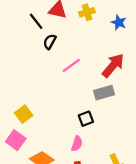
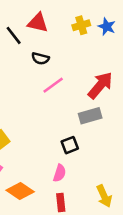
yellow cross: (87, 12) -> (81, 25), moved
blue star: (119, 22) -> (107, 27), moved
black semicircle: (50, 42) -> (40, 58), moved, turned -105

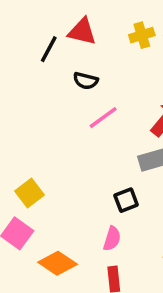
black line: (14, 35) -> (49, 49), turned 66

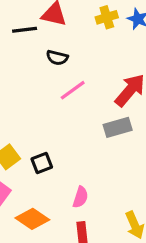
black line: (49, 49) -> (25, 30), turned 55
black square: (126, 200) -> (42, 163), moved

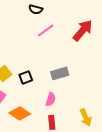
gray rectangle: (118, 127) -> (60, 73), moved

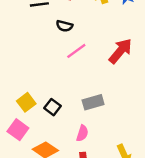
black square: (26, 77) -> (52, 107), turned -32

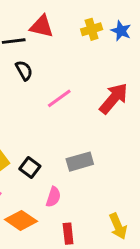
black semicircle: (64, 26) -> (24, 70), moved, turned -133
pink semicircle: (82, 133) -> (53, 197), moved

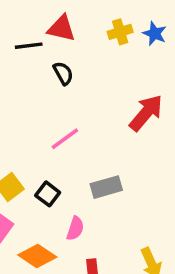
black semicircle: (24, 70) -> (63, 73), moved
pink line: (59, 98) -> (65, 139), moved

